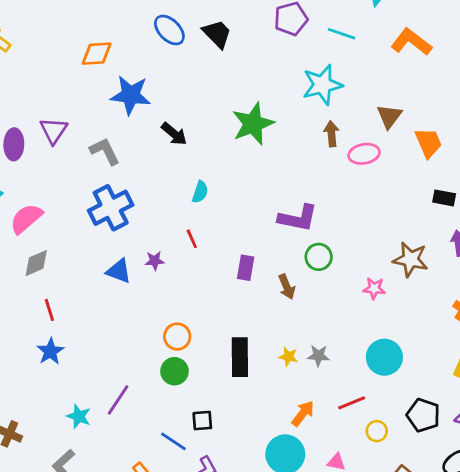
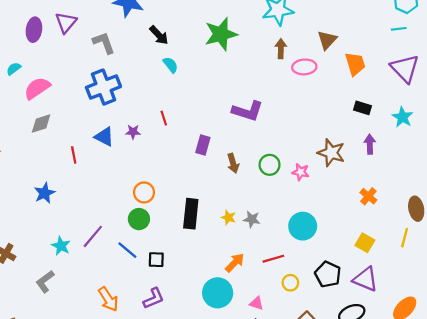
cyan semicircle: (200, 192) -> (171, 65), moved, turned -63
green circle: (319, 257) -> (270, 165), moved
red line: (49, 310) -> (74, 155), moved
blue line: (173, 441) -> (127, 250), moved

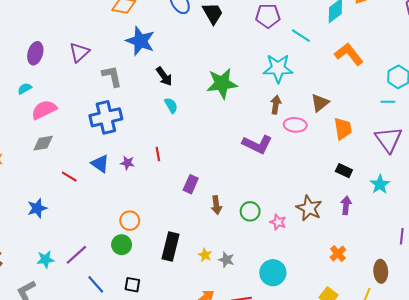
purple ellipse: (34, 30) -> (35, 53), moved
purple L-shape: (248, 111) -> (257, 144), moved
red line: (74, 155) -> (69, 177), turned -56
cyan star: (61, 246) -> (46, 259), turned 30
blue line: (127, 250) -> (96, 284), moved

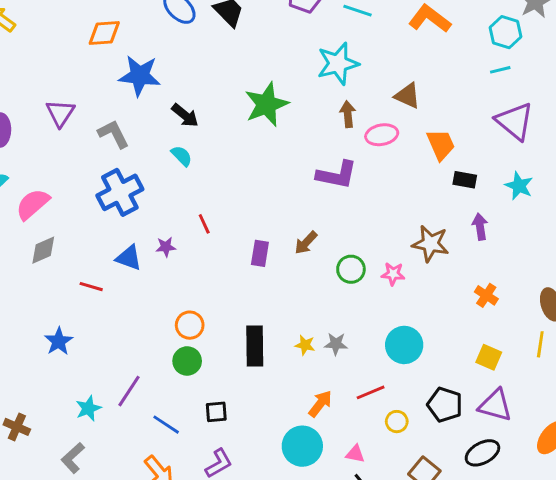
brown triangle: (320, 103) -> (407, 96), turned -42
cyan semicircle: (171, 105) -> (182, 156), moved
orange trapezoid: (343, 129) -> (441, 145), moved
brown arrow: (216, 205) -> (306, 243), moved, turned 66

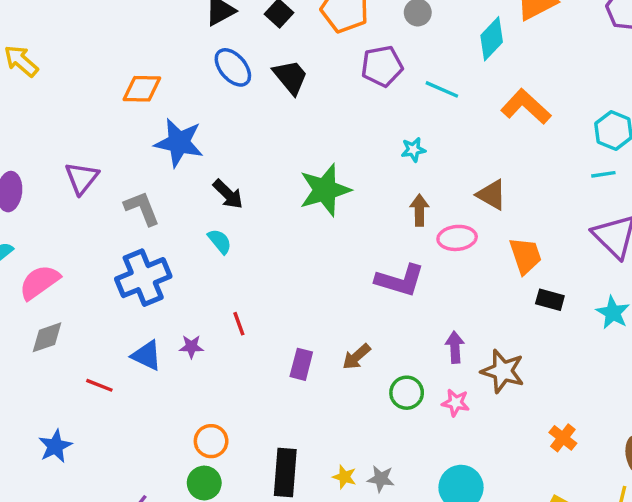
cyan star: (338, 64) -> (413, 150), size x0.5
purple arrow: (480, 227) -> (455, 347), moved

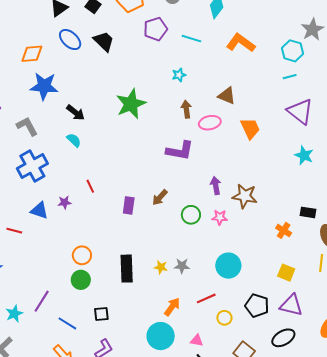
orange diamond: (142, 89) -> (32, 54), moved
black rectangle: (550, 300) -> (308, 212), moved

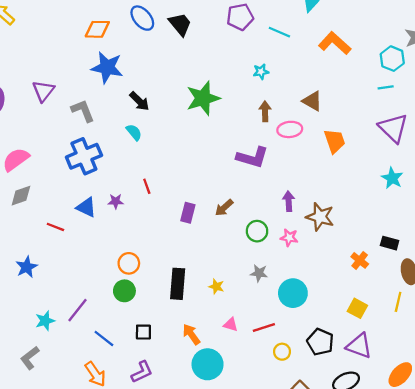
gray star: (182, 266) -> (259, 273), moved
orange arrow: (172, 307) -> (191, 334), moved, turned -78
pink triangle: (197, 340) -> (231, 325), moved

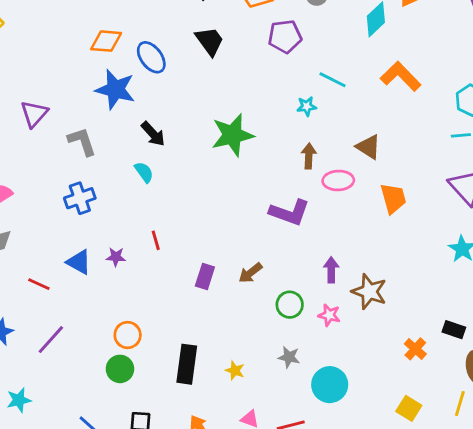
blue ellipse: (142, 18) -> (151, 57), moved
cyan line: (279, 32) -> (333, 80), moved
blue cross: (84, 156) -> (80, 198), size x0.7
purple line: (78, 310) -> (51, 340), moved

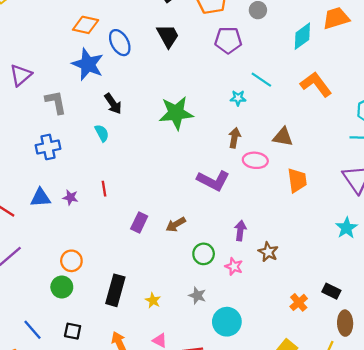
brown triangle: (368, 147) -> (283, 137), turned -30
blue triangle: (79, 262) -> (41, 198), turned -40
brown star: (369, 292) -> (268, 252), size x0.7

